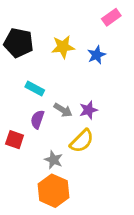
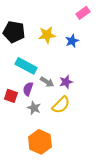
cyan rectangle: (35, 89) -> (26, 66), size x1.5
red square: (15, 140) -> (11, 96), moved
gray star: (54, 160) -> (34, 108), moved

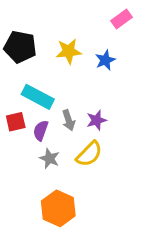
gray arrow: (47, 82) -> (69, 120), turned 40
red square: (11, 96) -> (16, 122), moved, turned -32

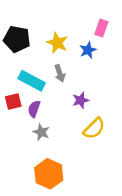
pink rectangle: (121, 19) -> (101, 28), moved, turned -35
yellow star: (69, 51) -> (57, 43), turned 30
gray arrow: (69, 120) -> (60, 73), moved
yellow semicircle: (89, 154) -> (94, 128), moved

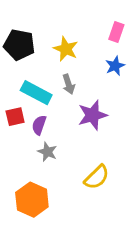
blue star: (88, 50) -> (115, 66), moved
purple star: (81, 100) -> (93, 115), size x1.5
yellow semicircle: (94, 128) -> (97, 177), moved
orange hexagon: (49, 174) -> (32, 200), moved

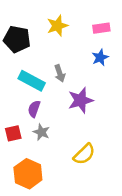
pink rectangle: (116, 32) -> (101, 28), turned 63
yellow star: (66, 49) -> (57, 26), moved, turned 30
red square: (15, 117) -> (13, 133), moved

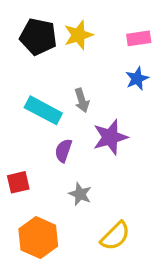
black pentagon: (17, 39) -> (38, 37), moved
purple semicircle: (34, 109) -> (63, 151), moved
gray star: (41, 132) -> (80, 194), moved
yellow semicircle: (84, 154) -> (115, 236), moved

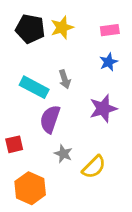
purple star: (110, 137) -> (103, 108), moved
purple semicircle: (63, 151) -> (50, 119), size x1.5
yellow semicircle: (115, 236) -> (94, 167), moved

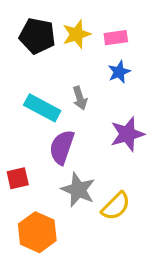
pink rectangle: (110, 30) -> (116, 38), moved
blue star: (108, 62) -> (119, 72), moved
gray star: (63, 154) -> (78, 190), size x1.5

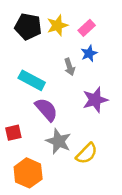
pink rectangle: (116, 38) -> (87, 28), turned -35
gray arrow: (80, 98) -> (70, 67), moved
purple semicircle: (62, 147) -> (46, 110), turned 120

